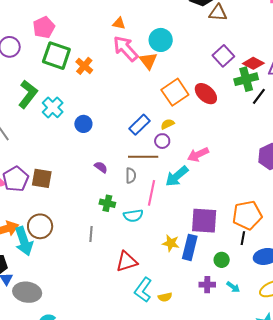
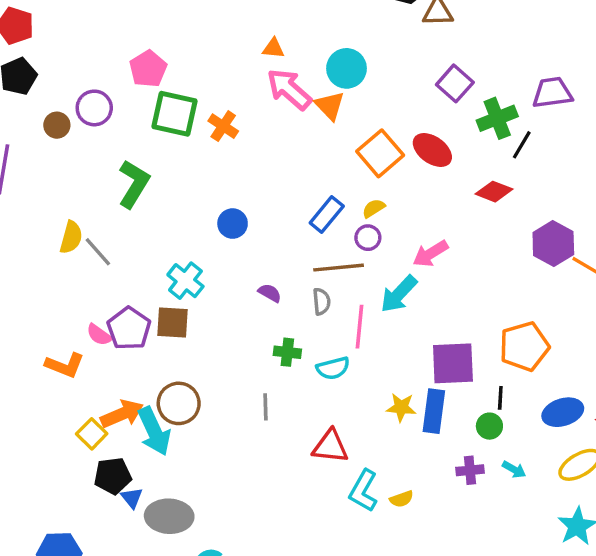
red diamond: (253, 63) -> (494, 192), moved
cyan cross: (53, 107) -> (185, 281), moved
black line: (243, 238) -> (500, 398), moved
red triangle: (127, 262) -> (330, 446), turned 30

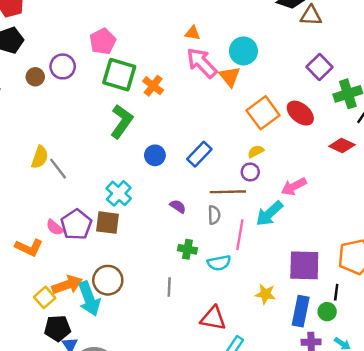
green L-shape: (134, 184) -> (122, 121), moved
blue rectangle: (327, 214) -> (199, 154), moved
blue rectangle: (434, 411) -> (301, 311), moved

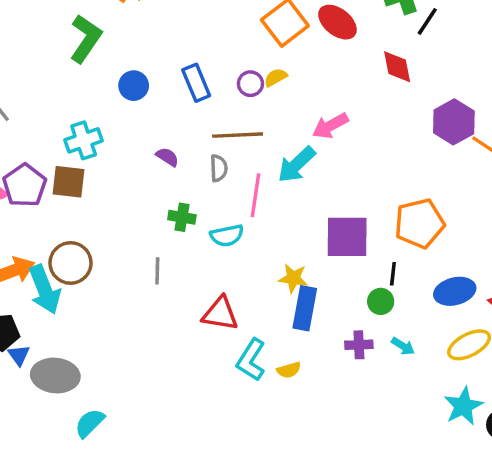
red diamond: (342, 146) -> (397, 67), turned 55
blue rectangle: (199, 154) -> (196, 83), turned -65
purple circle: (250, 172) -> (250, 84), moved
cyan cross: (119, 193) -> (84, 140), turned 30
blue rectangle: (301, 311) -> (305, 308), moved

